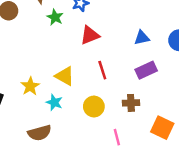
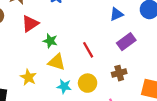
green star: (55, 17) -> (50, 41), moved
red triangle: (90, 35) -> (30, 24), moved
cyan star: (54, 102) -> (64, 86), moved

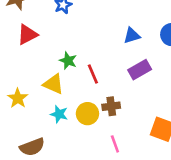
green star: (50, 41) -> (68, 61), moved
brown cross: (119, 73) -> (111, 106), moved

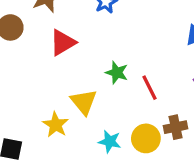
yellow triangle: (53, 84) -> (84, 102), moved, turned 30

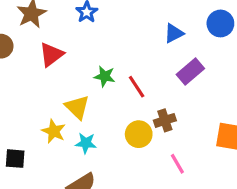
cyan star: (110, 141) -> (86, 143), moved

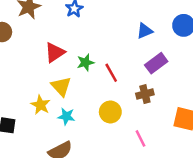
red triangle: (51, 54) -> (55, 52), moved
green star: (105, 76) -> (85, 63), turned -30
brown cross: (165, 120) -> (145, 94), moved

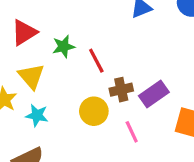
purple rectangle: (156, 63) -> (154, 94), moved
brown cross: (145, 94) -> (121, 90), moved
pink line: (141, 138) -> (132, 132), moved

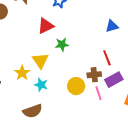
red triangle: (24, 32) -> (46, 26), moved
red line: (96, 61) -> (107, 58), moved
pink line: (132, 132) -> (99, 93), moved

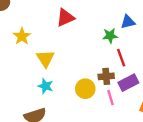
red triangle: (46, 26) -> (65, 18), moved
green star: (62, 45) -> (110, 36), moved
yellow star: (22, 73) -> (22, 36), moved

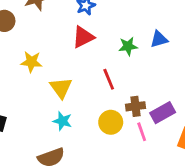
yellow star: (22, 36) -> (31, 62), turned -30
green star: (110, 36) -> (128, 46), moved
red line: (121, 58) -> (109, 79), moved

